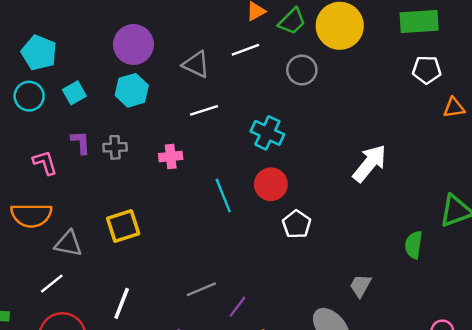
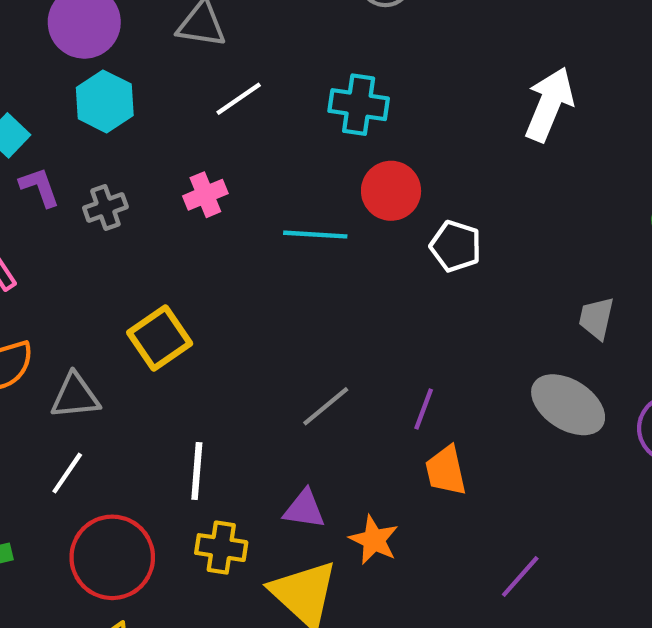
purple L-shape: (81, 142) -> (40, 187), moved
cyan line: (223, 196) -> (315, 235), turned -48
purple line: (237, 307) -> (424, 409), moved

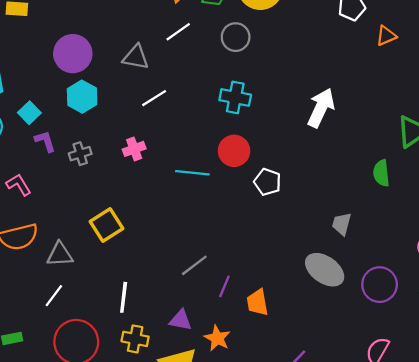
cyan cross: (359, 105) -> (235, 97), moved
purple line: (424, 409) -> (224, 286), moved

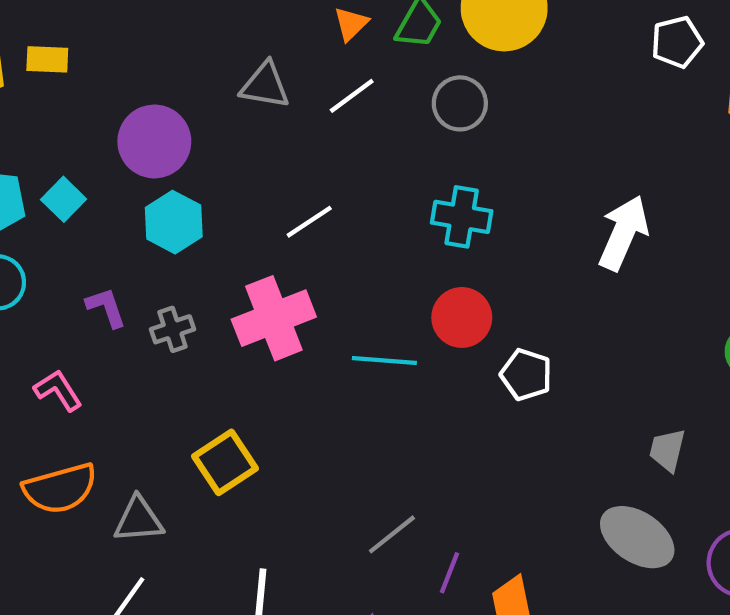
gray triangle: (136, 57) -> (265, 85), moved
cyan square: (29, 113) -> (64, 199), moved
pink cross: (134, 149) -> (274, 318), size x1.8

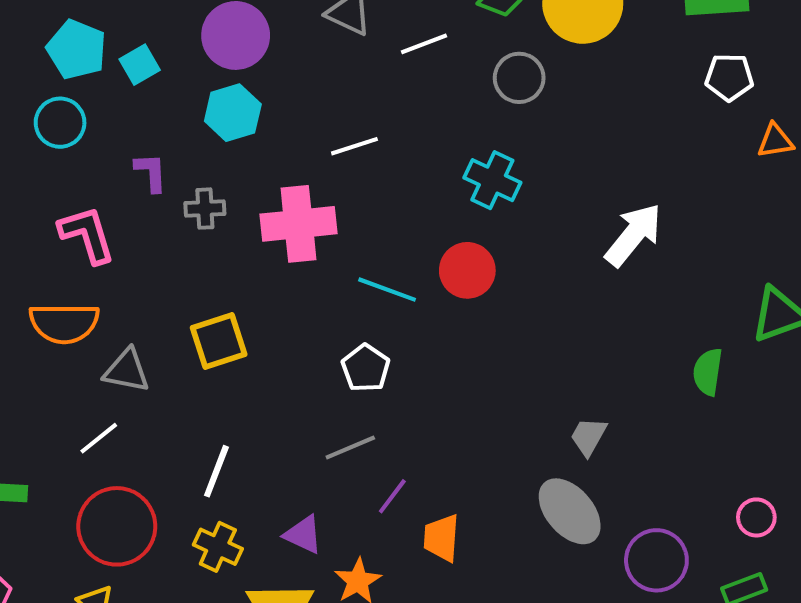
white pentagon: (526, 375) -> (366, 368), moved
pink L-shape: (58, 390) -> (87, 235), size x1.4
gray trapezoid: (667, 450) -> (588, 436), moved

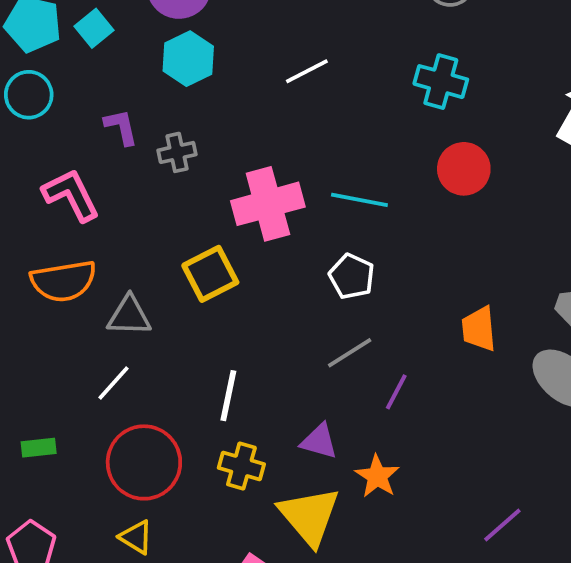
pink cross: (299, 224) -> (268, 204), moved
red circle: (467, 270) -> (464, 169), moved
orange trapezoid: (441, 538) -> (479, 329), moved

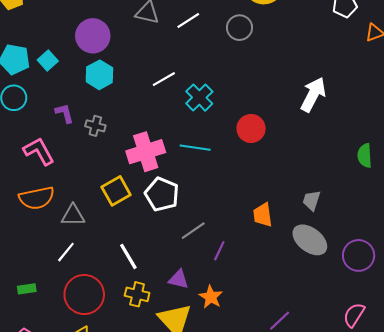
cyan cross: (441, 82) -> (199, 98), moved, turned 32
gray cross: (177, 152) -> (95, 126), turned 30
white pentagon: (352, 276) -> (162, 194), moved, size x1.4
white line: (228, 396) -> (128, 256), turned -40

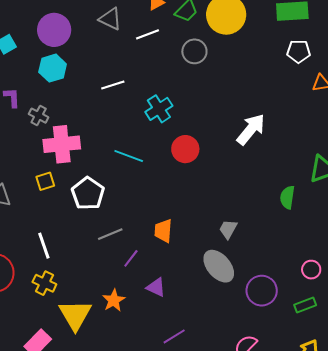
cyan cross: (199, 98) -> (159, 109), moved
pink cross: (146, 152) -> (62, 144), moved
yellow square: (116, 191) -> (45, 181), size x0.7
orange trapezoid: (263, 215) -> (163, 231), moved
purple triangle: (179, 279) -> (156, 287), moved

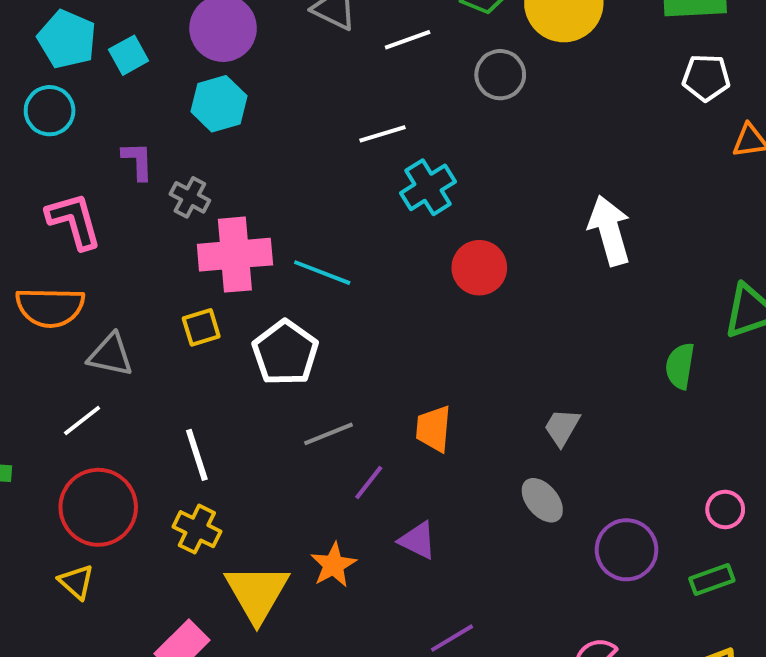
white line: (113, 85) -> (382, 134), moved
white arrow: (251, 129) -> (610, 230), turned -56
cyan line: (129, 156) -> (322, 273), moved
gray ellipse: (219, 266) -> (542, 500), size x0.7

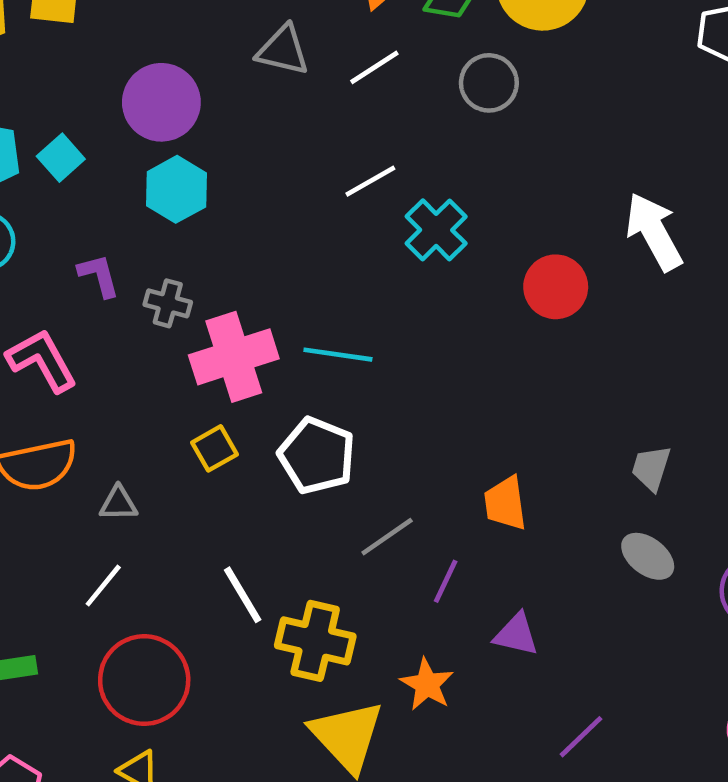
red circle: (479, 268) -> (556, 287), moved
gray triangle: (111, 355) -> (119, 503), size x0.7
yellow cross: (197, 529) -> (315, 641), moved, size x1.4

